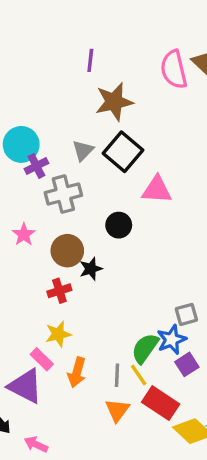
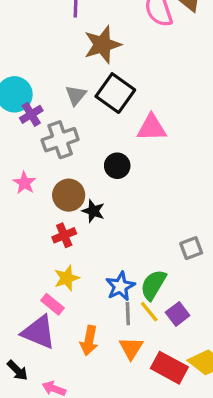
black star: (91, 269) -> (93, 211), turned -30
blue star: (172, 340) -> (120, 286), moved
purple square: (187, 364) -> (178, 314), moved
orange arrow: (77, 372) -> (89, 341), moved
red rectangle: (161, 403) -> (169, 368), moved

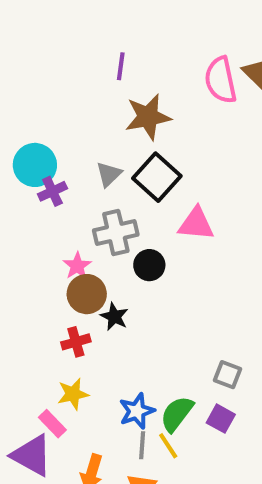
gray cross: (60, 140) -> (116, 232), moved
pink star: (24, 183) -> (77, 266), moved
gray square: (191, 248) -> (228, 375), turned 35
purple square: (178, 314) -> (221, 419), moved, turned -30

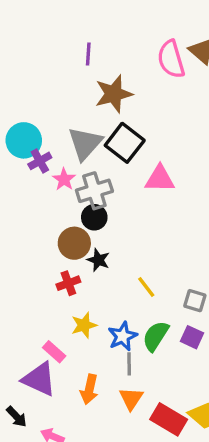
gray triangle: (109, 174) -> (85, 143), size x1.6
black circle: (149, 265) -> (94, 217), moved
pink star: (77, 266) -> (64, 179), moved
yellow star: (73, 394) -> (84, 325), moved
yellow line: (168, 446) -> (146, 287), moved

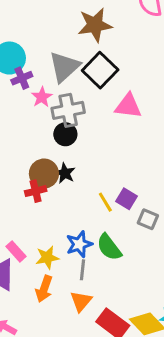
brown circle: (74, 243) -> (44, 174), moved
yellow star: (84, 325) -> (47, 258), moved
green semicircle: (156, 336) -> (109, 247), turned -76
purple square: (192, 337) -> (126, 199), moved

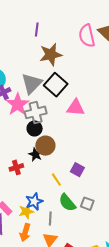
pink star: (42, 97) -> (18, 104), size x1.6
brown circle: (44, 174) -> (45, 146), moved
yellow line: (105, 202) -> (56, 180), moved
gray square: (148, 219) -> (87, 204), moved
blue star: (79, 244) -> (34, 201), moved

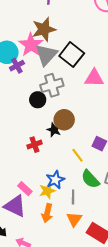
brown star: (51, 55) -> (44, 29), moved
pink star: (18, 104) -> (31, 45), moved
black circle: (35, 128) -> (38, 100), moved

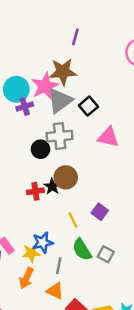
black square: (72, 55) -> (88, 106), size x0.7
red cross: (34, 145) -> (35, 191), moved
orange triangle: (74, 219) -> (55, 291), turned -49

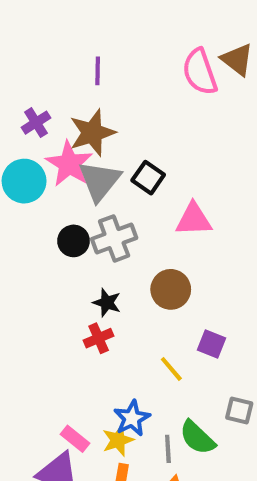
purple cross: (25, 106) -> (36, 123), moved
black circle: (40, 149) -> (74, 241), moved
brown circle: (66, 177) -> (171, 289), moved
black star: (52, 186) -> (107, 303), moved
green semicircle: (82, 250) -> (197, 437), moved

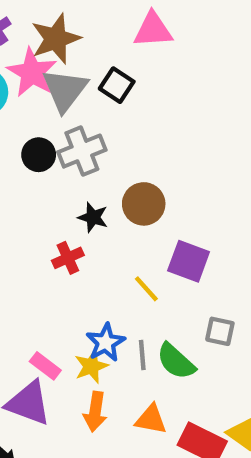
pink triangle: (194, 219) -> (153, 30), moved
black star: (107, 303) -> (93, 217), moved
purple square: (211, 344) -> (189, 261), size x1.4
gray line: (168, 449) -> (142, 355), moved

